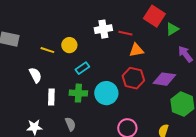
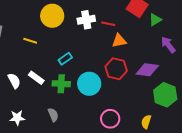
yellow circle: (69, 45) -> (52, 16), moved, size x1.5
white semicircle: (35, 75) -> (14, 81), moved
white rectangle: (51, 97) -> (36, 78), moved, turned -56

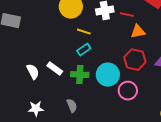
yellow line: (30, 41) -> (84, 32), moved
pink circle: (110, 119) -> (128, 91), moved

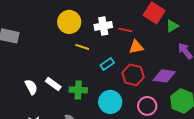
cyan rectangle: (84, 50) -> (107, 64), moved
cyan circle: (108, 75) -> (110, 102), moved
pink circle: (128, 91) -> (147, 106), moved

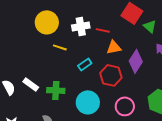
green triangle: (172, 26) -> (150, 26), turned -48
purple diamond: (164, 76) -> (136, 61), moved, turned -65

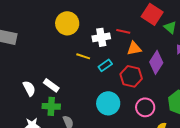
white cross: (81, 26) -> (101, 37), moved
yellow line: (60, 47) -> (83, 56), moved
green cross: (56, 90) -> (51, 106), moved

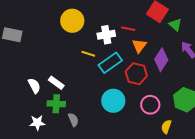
orange triangle: (134, 48) -> (139, 46), turned -42
cyan rectangle: (105, 65) -> (110, 63), size x1.6

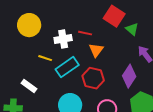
purple diamond: (161, 60) -> (129, 76), moved
white rectangle: (56, 83) -> (29, 86), moved

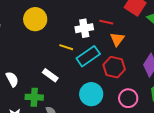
yellow circle: (29, 25) -> (35, 19), moved

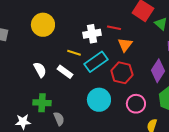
white rectangle: (50, 75) -> (65, 72), moved
white semicircle: (12, 79) -> (40, 70), moved

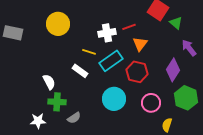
red line: (114, 28) -> (129, 27), turned -32
white semicircle: (40, 70) -> (49, 82), moved
gray semicircle: (59, 119) -> (74, 118), turned 80

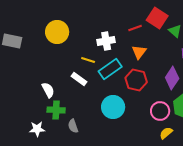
red line: (129, 27) -> (135, 28), moved
pink circle: (151, 103) -> (160, 111), moved
gray semicircle: (74, 118) -> (73, 126), turned 104
yellow semicircle: (167, 125) -> (166, 133), turned 32

